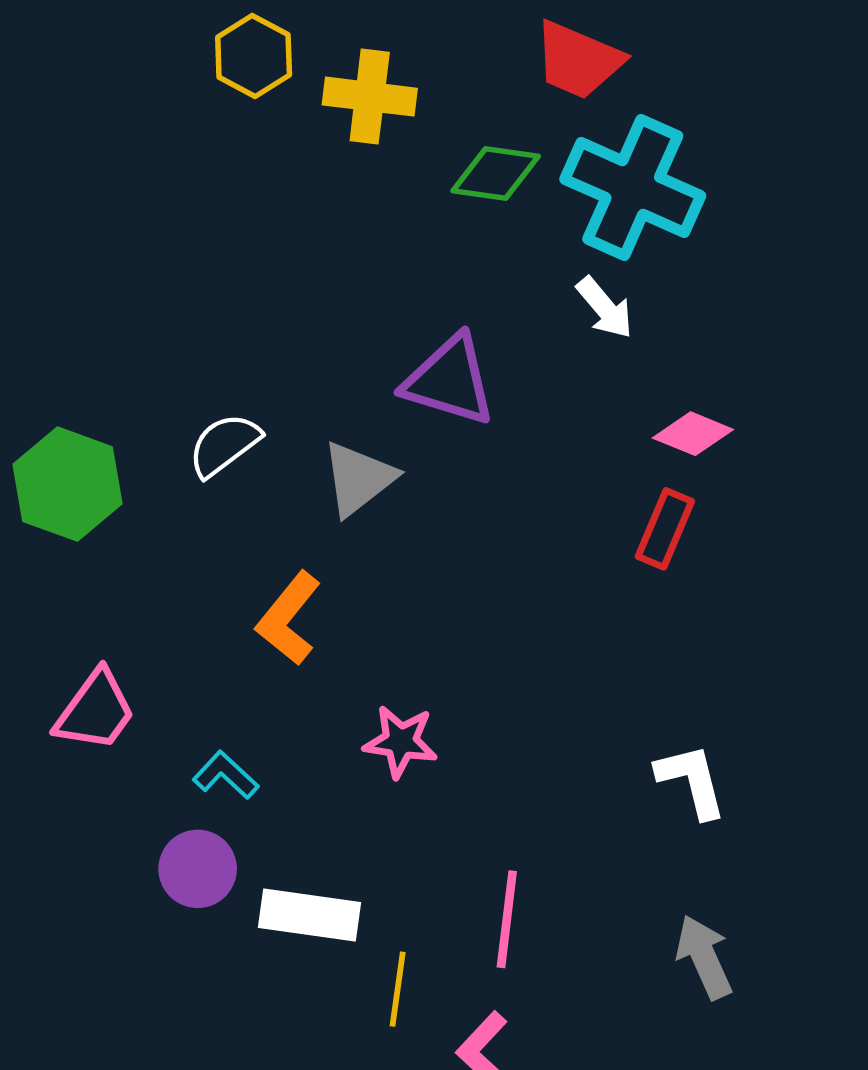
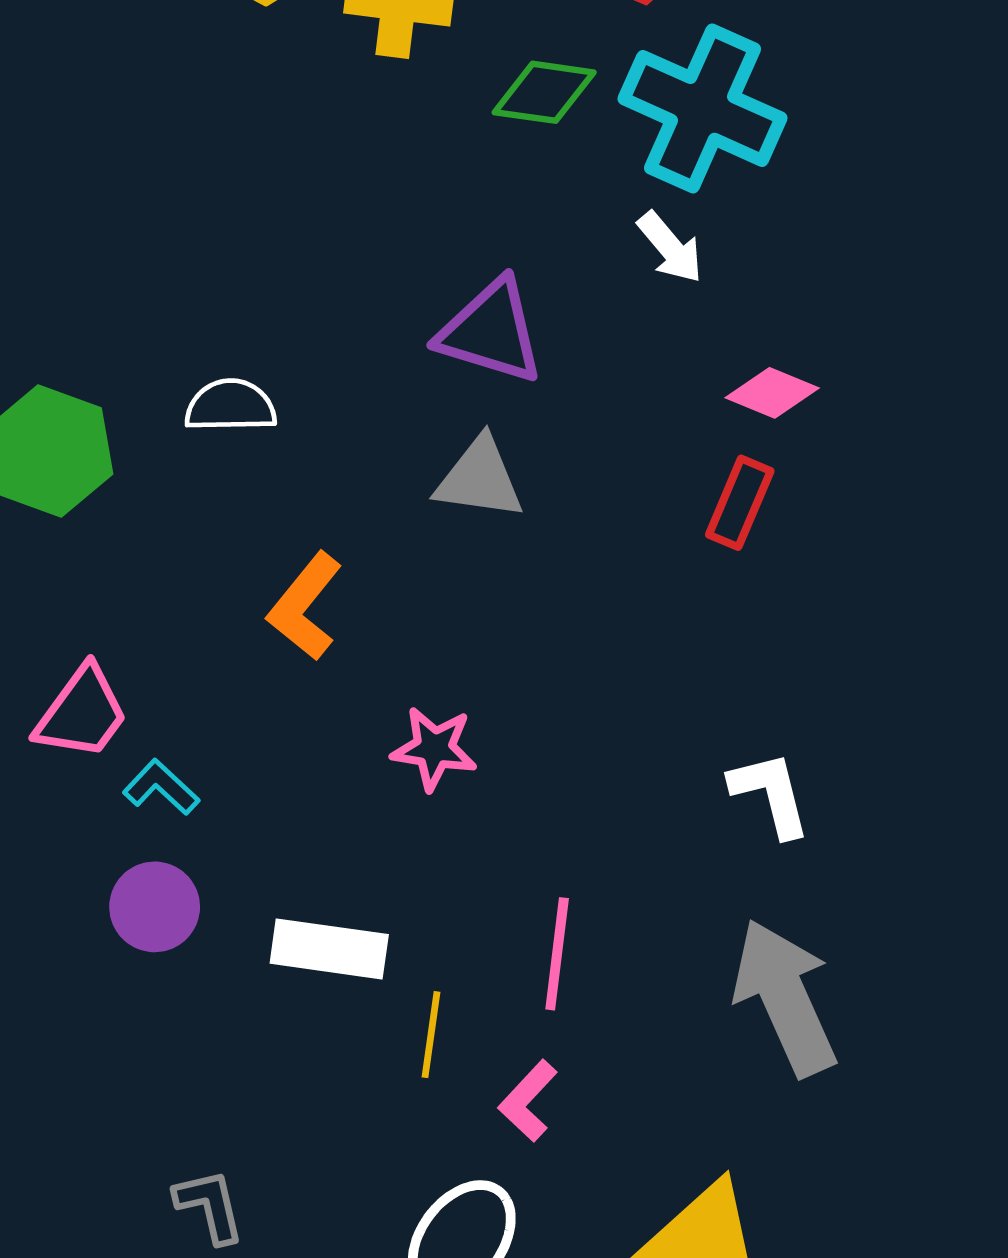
white semicircle: (224, 445) -> (231, 406), turned 36
gray triangle: (359, 478) -> (479, 479), moved, turned 46
cyan L-shape: (226, 775) -> (161, 787), moved
purple circle: (198, 869) -> (155, 907), moved
gray arrow: (704, 957) -> (785, 997), size x1.6

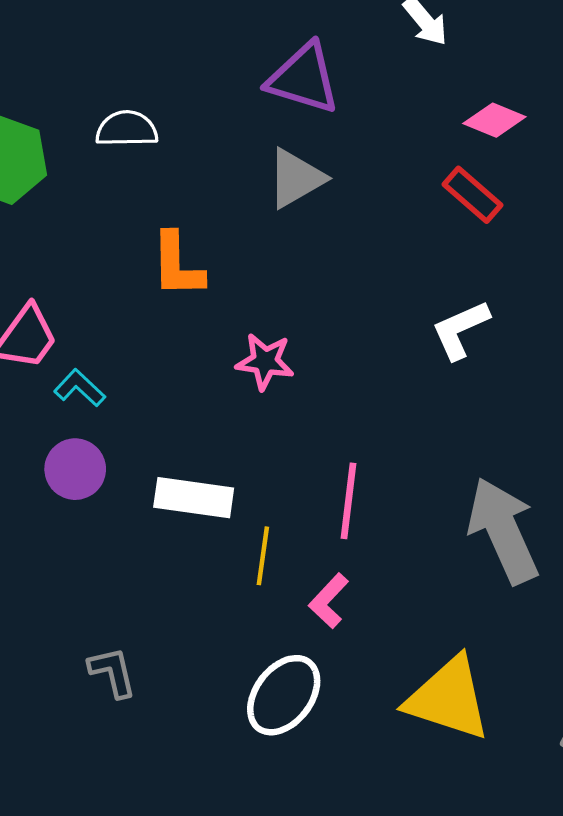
gray triangle: (479, 479) -> (296, 178), turned -38
red rectangle: (740, 503) -> (472, 195), turned -72
orange L-shape: (305, 606) -> (177, 265), turned -40
white L-shape: (770, 794) -> (460, 330), moved, turned -100

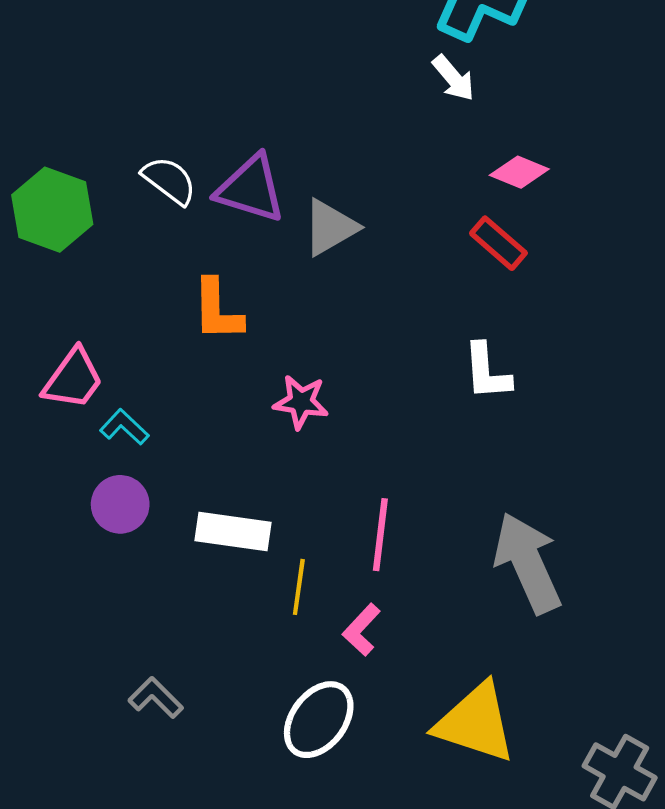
purple triangle: (303, 78) -> (251, 189), moved
white semicircle: (127, 129) -> (169, 180), turned 38
white L-shape: (460, 330) -> (487, 372), turned -70
gray L-shape: (112, 672) -> (156, 698), turned -32

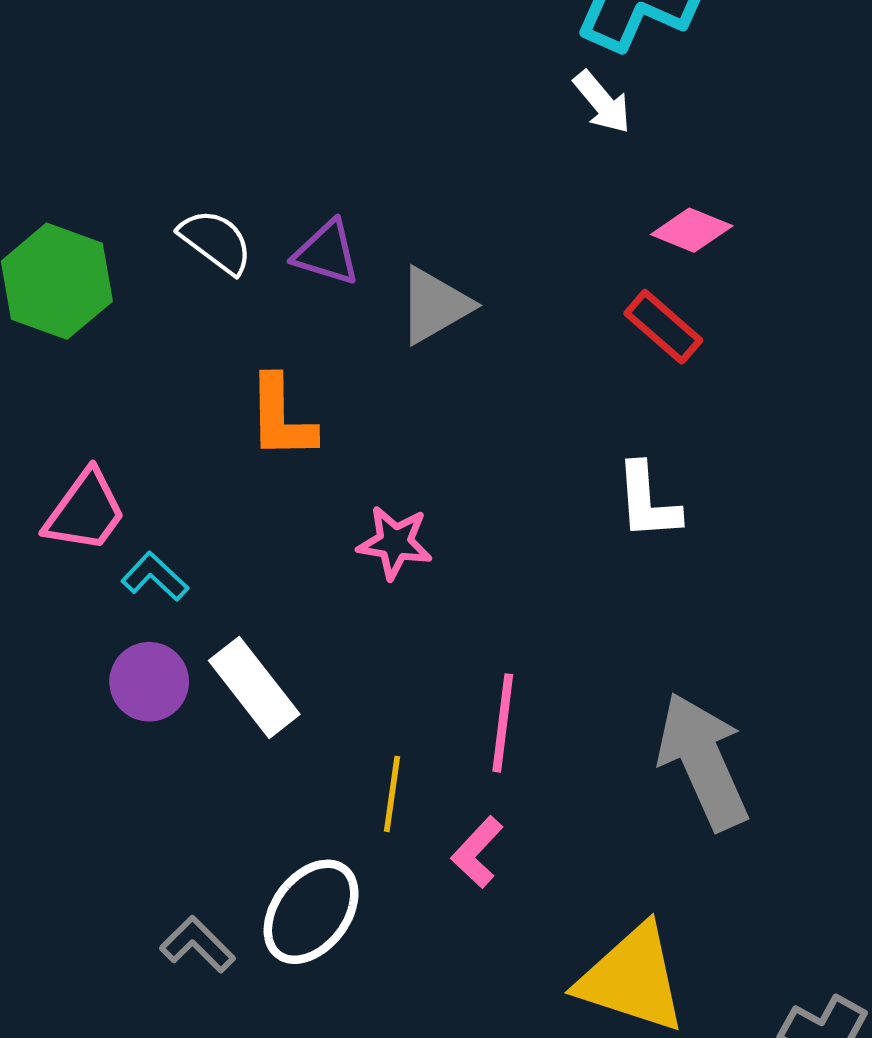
purple triangle: (251, 189) -> (327, 253), size x0.7
white rectangle: (233, 532) -> (254, 687), moved, turned 44
white ellipse: (319, 720) -> (311, 912), moved

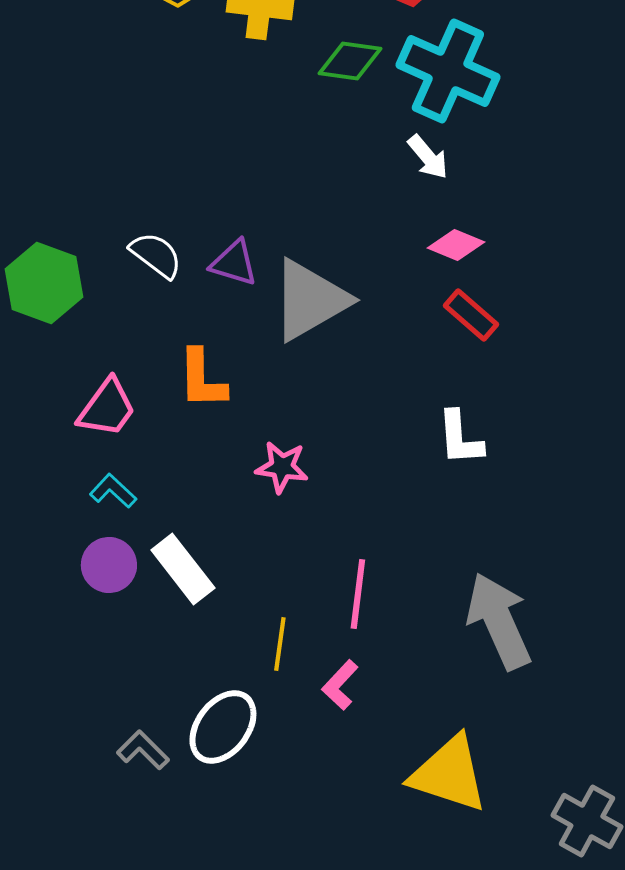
pink diamond: (692, 230) -> (456, 245), moved
gray triangle: (435, 305) -> (310, 300), size x1.5
pink trapezoid: (85, 511) -> (107, 408), moved

